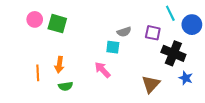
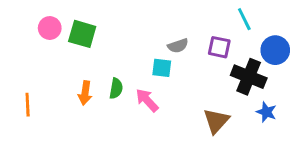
blue circle: (192, 25) -> (275, 50), moved
orange line: (38, 73) -> (28, 105), moved
green semicircle: (66, 86) -> (116, 88), moved, turned -72

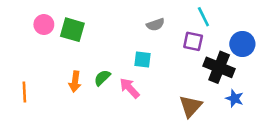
cyan line: (244, 19) -> (203, 17), moved
gray semicircle: (178, 46) -> (155, 25), moved
green semicircle: (116, 88) -> (102, 78), turned -144

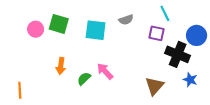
pink circle: (44, 25) -> (36, 29), moved
cyan square: (142, 60) -> (96, 30), moved, size x1.5
green semicircle: (102, 78) -> (84, 79), moved
orange line: (24, 92) -> (20, 90), moved

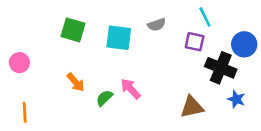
pink circle: (36, 29) -> (19, 63), moved
orange arrow: (61, 66) -> (76, 82), turned -49
brown triangle: (154, 86) -> (192, 107), turned 36

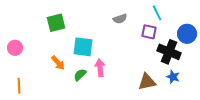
green square: (73, 30) -> (56, 23), turned -30
cyan square: (119, 38) -> (83, 47), moved
pink arrow: (130, 89) -> (100, 68), turned 36
blue star: (236, 99) -> (173, 77), moved

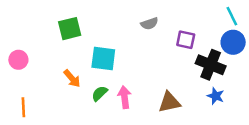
cyan line: (157, 13) -> (232, 16), moved
pink arrow: (100, 68) -> (124, 97), moved
brown triangle: (147, 82) -> (169, 102), moved

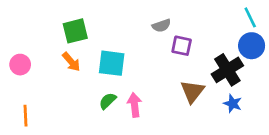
purple square: (186, 40) -> (182, 46), moved
black cross: (211, 65) -> (227, 70), turned 36
orange arrow: (72, 78) -> (71, 62), moved
brown triangle: (169, 102) -> (192, 91), moved, turned -40

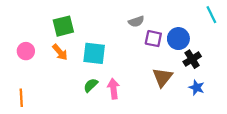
blue circle: (252, 46) -> (178, 39), moved
pink circle: (20, 65) -> (26, 51), moved
black cross: (227, 70) -> (192, 59), size x0.7

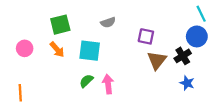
gray semicircle: (136, 21) -> (108, 22), moved
blue circle: (178, 39) -> (197, 36), moved
brown triangle: (162, 77) -> (157, 60), moved

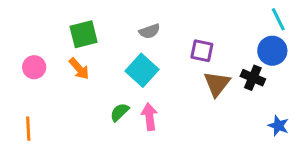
cyan square: (90, 51) -> (142, 70), moved, turned 35
black cross: (183, 56) -> (253, 78), turned -35
blue star: (187, 83) -> (278, 126), moved

